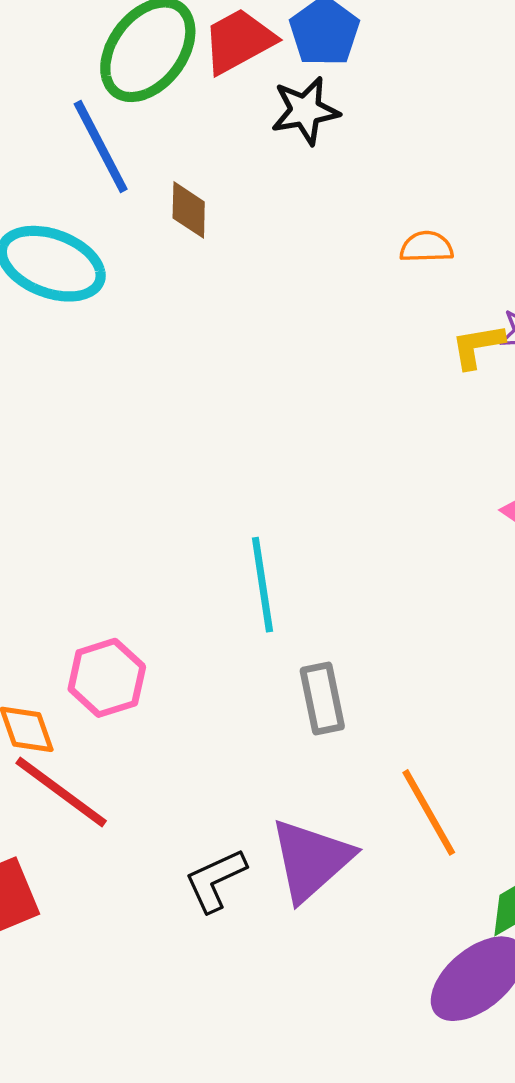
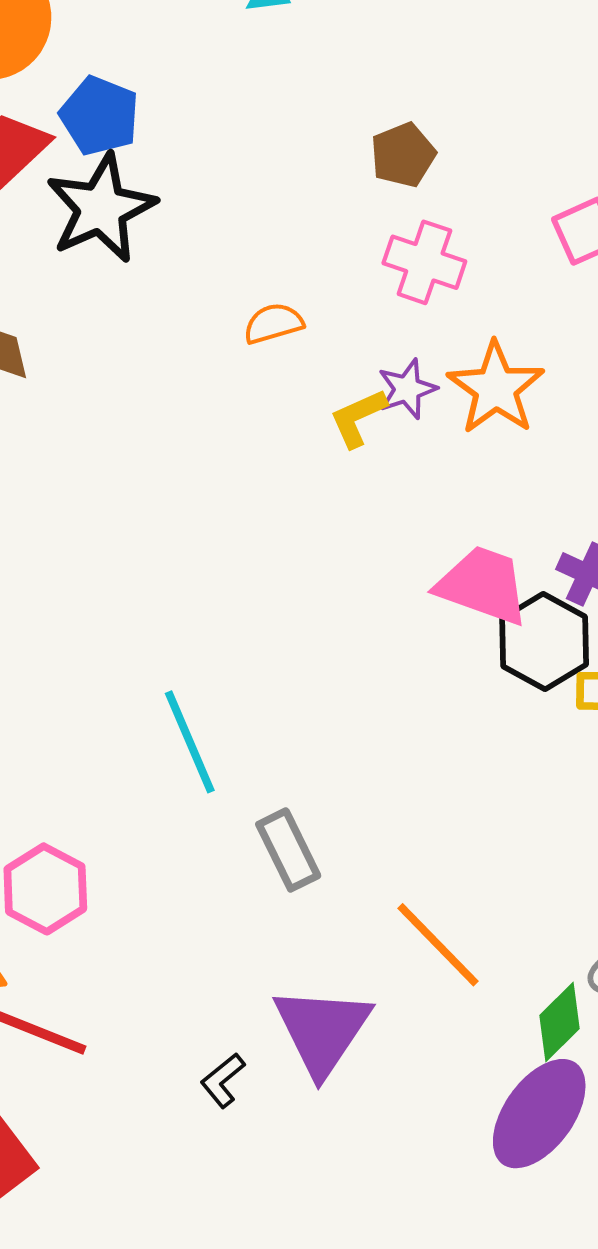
black star: (305, 111) -> (101, 208), size x1.4
black L-shape: (215, 880) -> (223, 1080), size x0.7

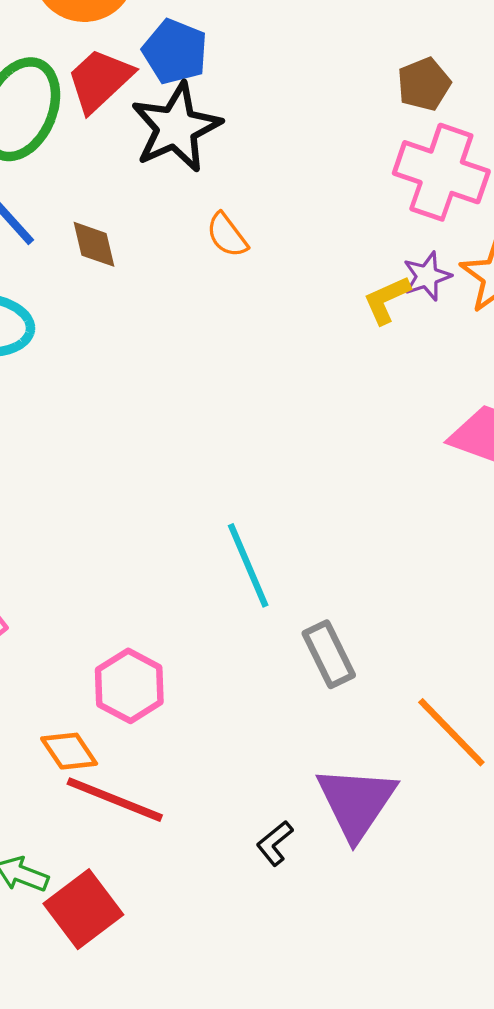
pink cross: (424, 262) -> (441, 172), size x1.4
orange semicircle: (273, 323) -> (227, 235), moved, turned -111

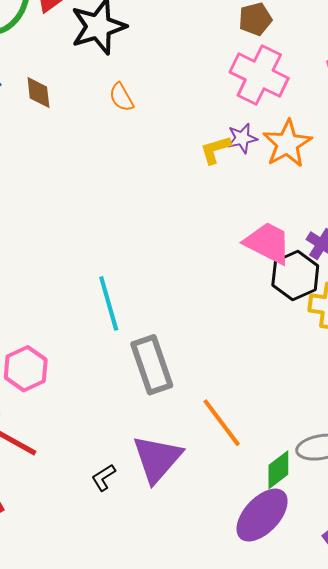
gray rectangle: (329, 654) -> (152, 365), size x1.4

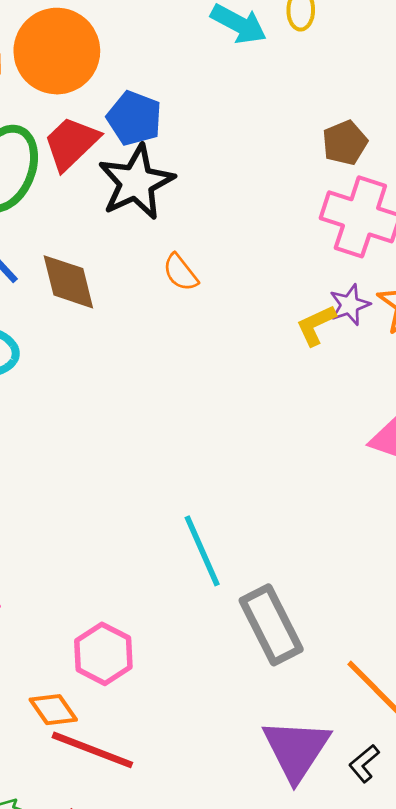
brown diamond: (38, 92) -> (68, 282), size x1.4
black L-shape: (103, 478) -> (364, 763), moved

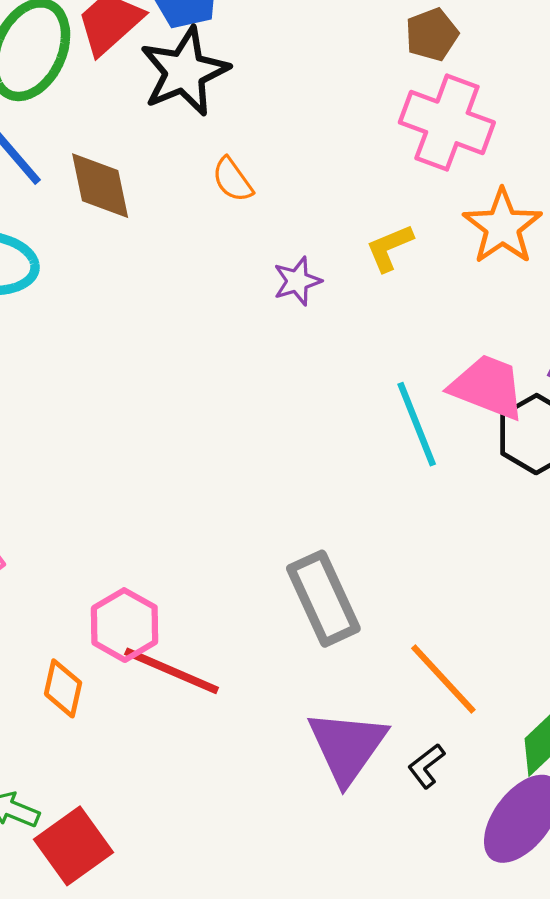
purple star: (350, 305) -> (297, 281), moved
cyan line: (202, 551) -> (417, 424), moved
orange diamond: (53, 710) -> (63, 688), turned 45
red line: (92, 750) -> (172, 671), moved

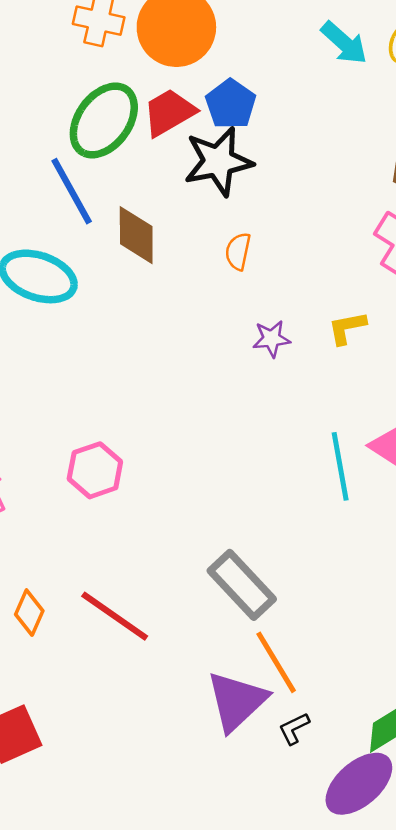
orange semicircle: (232, 180) -> (238, 251), turned 36
gray rectangle: (323, 599) -> (242, 585), turned -30
pink hexagon: (125, 625) -> (95, 470), moved
orange line: (443, 679) -> (276, 662), moved

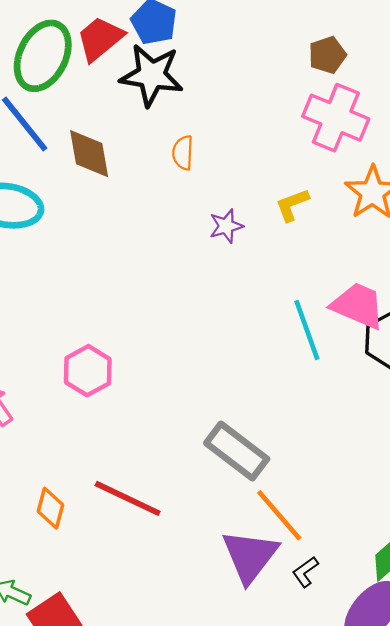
black star: (218, 161) -> (152, 75), turned 30

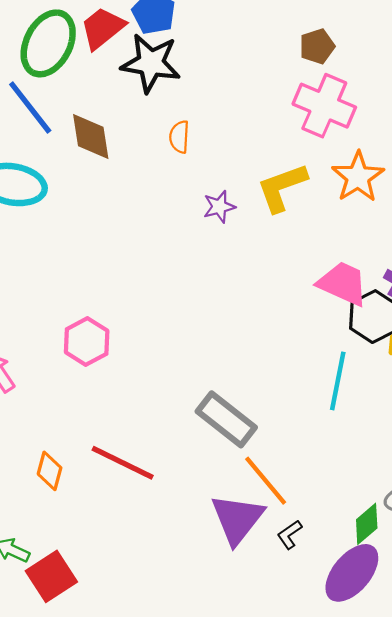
yellow L-shape: (292, 205) -> (282, 187), size x1.6
cyan line: (307, 330) -> (338, 381), moved, turned 30

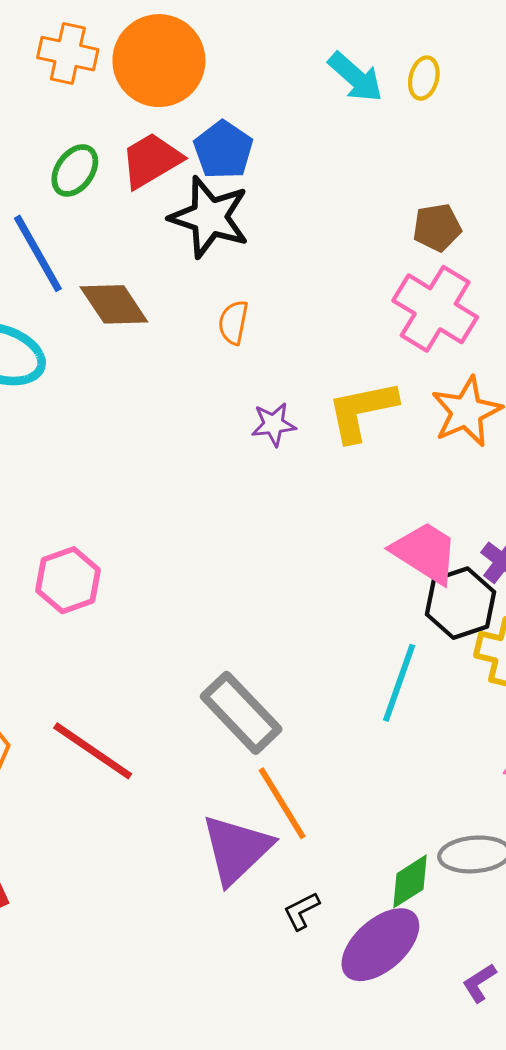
green ellipse: (48, 43) -> (75, 170), size x0.6
brown diamond: (91, 136) -> (114, 304), turned -33
black L-shape: (290, 535) -> (302, 911), moved

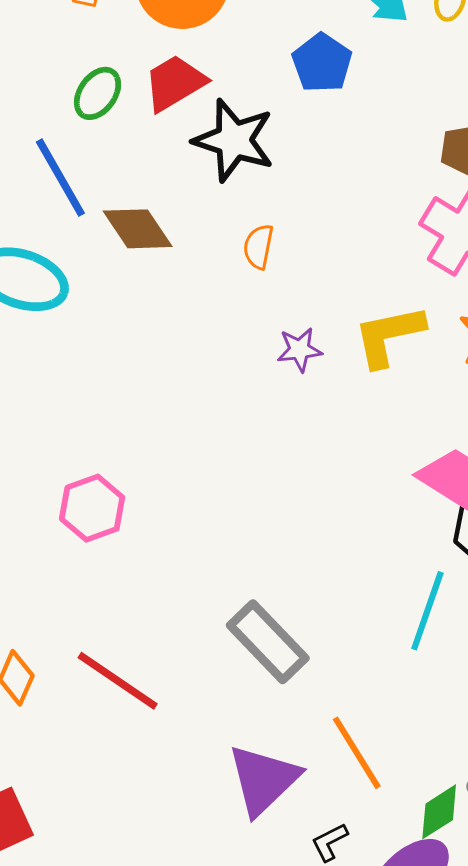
blue pentagon: (223, 150) -> (322, 63), moved
orange line: (282, 803) -> (357, 753), moved

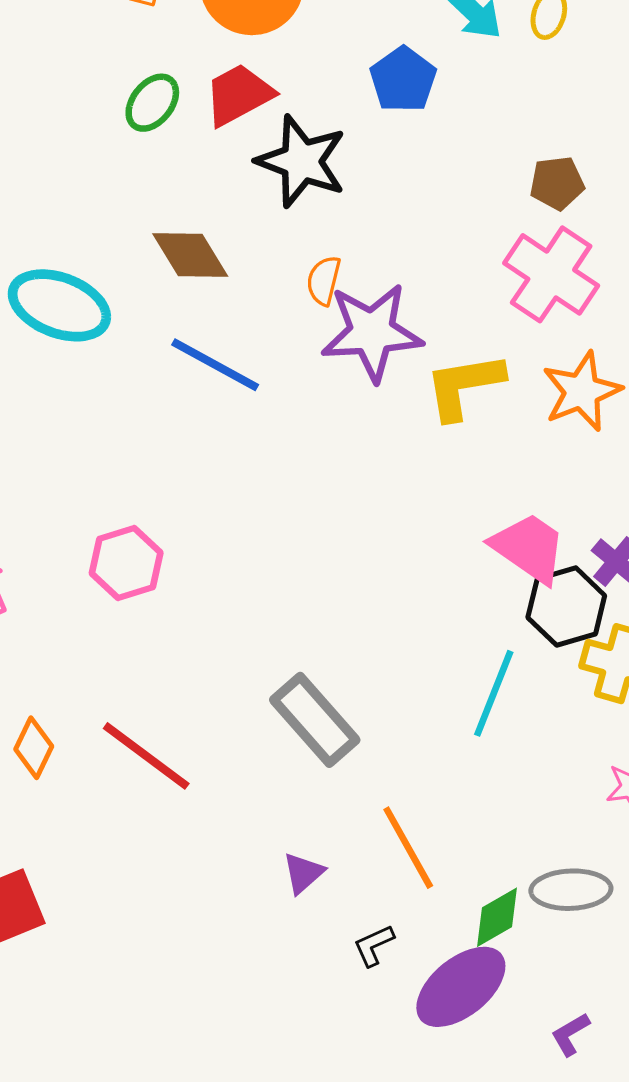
blue line: (60, 178) -> (215, 365), moved, turned -34
purple star: (299, 350) -> (372, 332), moved, size x2.0
purple triangle: (263, 780) -> (303, 873), size x0.5

